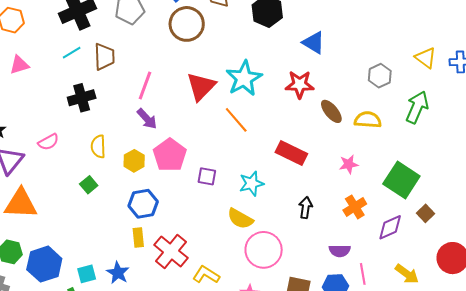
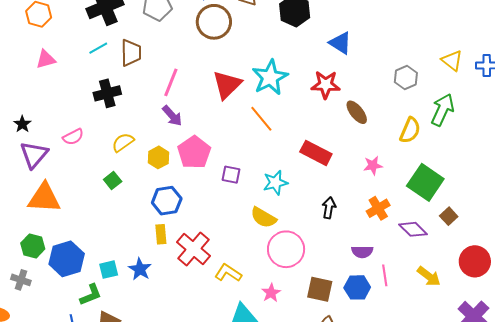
yellow semicircle: (368, 120) -> (410, 130), moved, turned 108
yellow semicircle: (98, 146) -> (123, 142), turned 55
purple diamond: (390, 227) -> (413, 229), turned 68

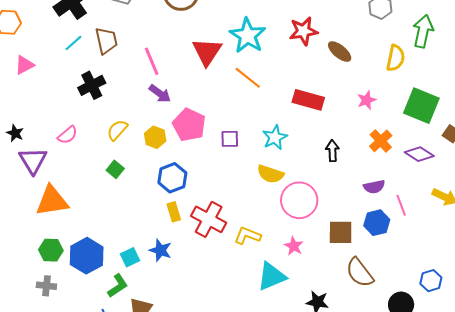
pink line: (171, 82) -> (152, 61), turned -32

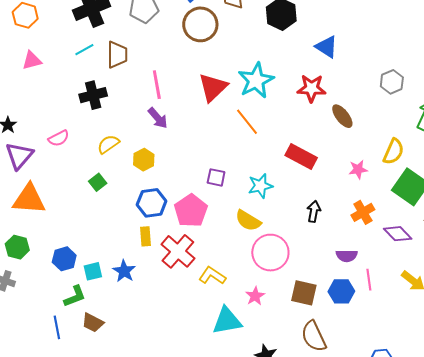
yellow semicircle: (396, 58) -> (393, 152), moved
pink pentagon: (189, 125) -> (191, 211), moved
blue hexagon: (87, 256) -> (64, 259), moved, size x0.7

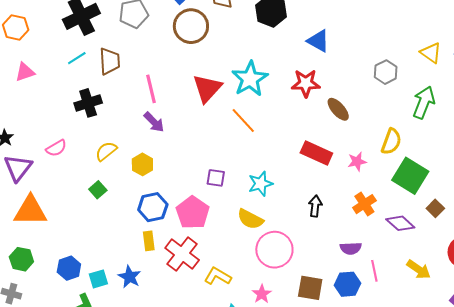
red rectangle: (301, 157) -> (316, 153), moved

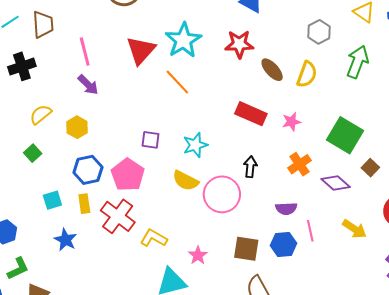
yellow semicircle: (391, 142) -> (307, 74), moved
pink circle: (274, 250) -> (222, 194), moved
cyan square: (98, 279) -> (52, 200), moved

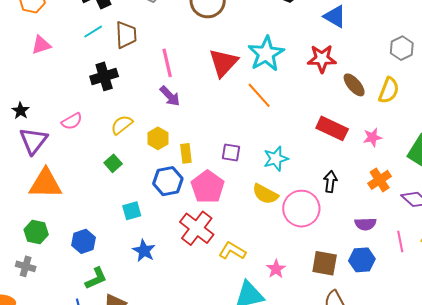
yellow rectangle: (84, 204) -> (186, 153), moved
pink line: (310, 231) -> (400, 242), moved

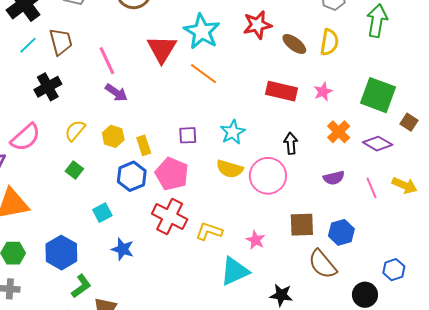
pink semicircle: (72, 121) -> (25, 137), size x1.5
blue hexagon: (84, 241) -> (61, 253), size x1.4
blue hexagon: (362, 260) -> (341, 232), moved

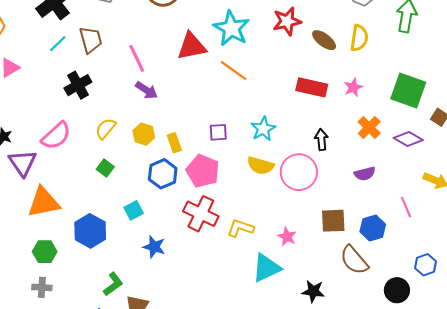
red triangle: (162, 49) -> (192, 46), turned 48
pink line: (372, 188) -> (406, 207), moved
blue hexagon: (61, 253) -> (90, 231), moved

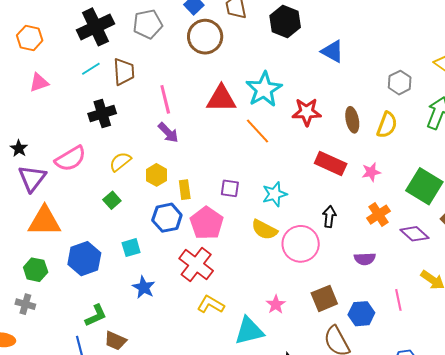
red star: (287, 21) -> (307, 112), moved
brown ellipse: (324, 40) -> (352, 120), turned 30
brown square: (333, 221) -> (324, 298), turned -32
yellow L-shape: (240, 228) -> (211, 304), moved

